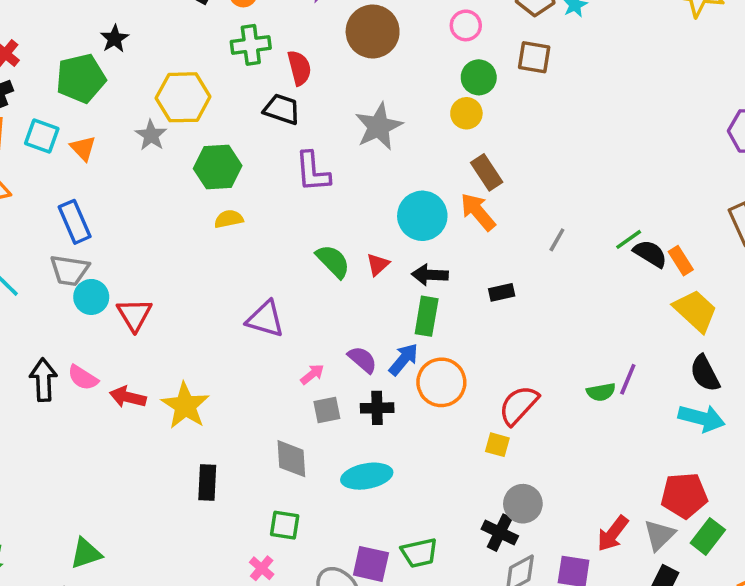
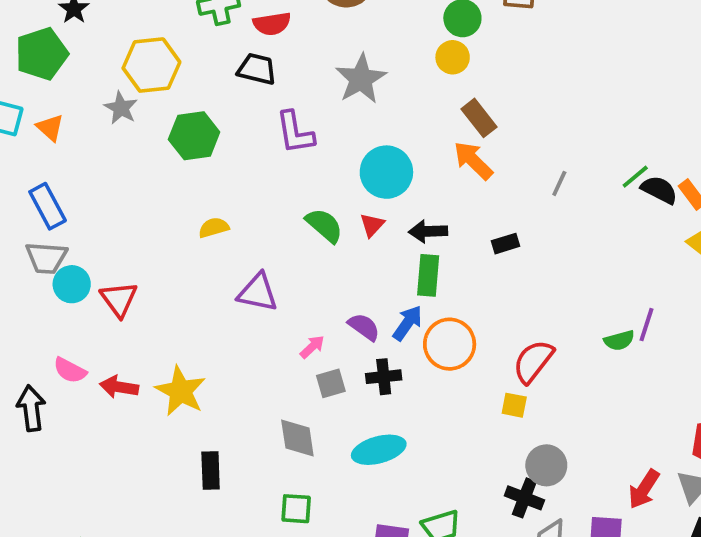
red semicircle: (299, 68) -> (272, 24), turned 100
cyan circle: (422, 216) -> (386, 172), moved
yellow semicircle: (229, 219) -> (214, 228), moved
black arrow: (43, 380) -> (31, 408), moved

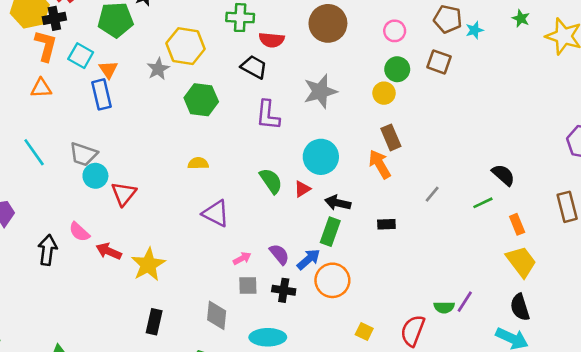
black semicircle: (659, 190) -> (503, 175), moved
blue rectangle: (48, 206) -> (101, 94), moved
red semicircle: (533, 361) -> (413, 331), moved, turned -32

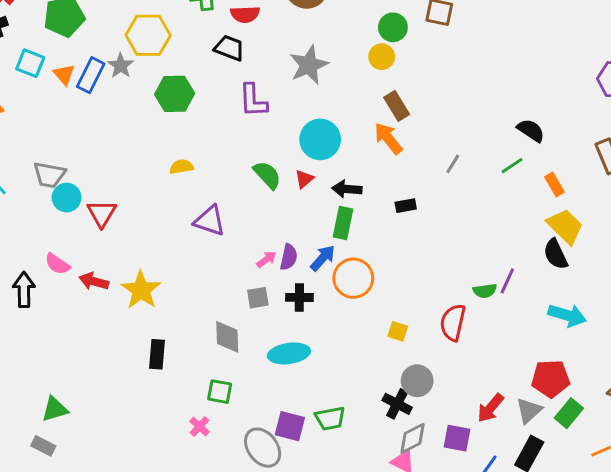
blue rectangle: (101, 94) -> (91, 75), moved, turned 48
purple semicircle: (279, 254) -> (289, 257), turned 60
pink arrow: (242, 258) -> (266, 259), moved
black semicircle: (520, 307) -> (556, 254), moved

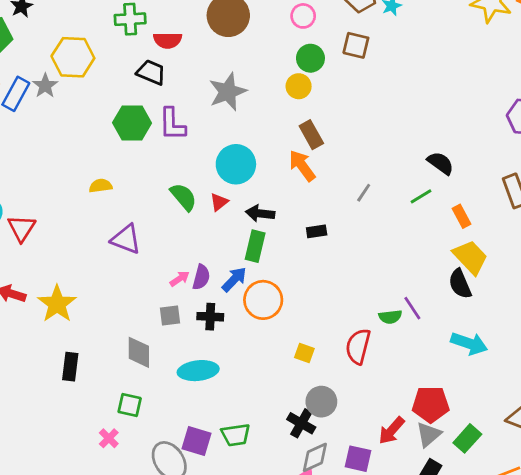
green hexagon: (175, 94) -> (132, 123), moved
purple line: (507, 281) -> (412, 308), turned -60
red pentagon: (551, 379) -> (431, 404), moved

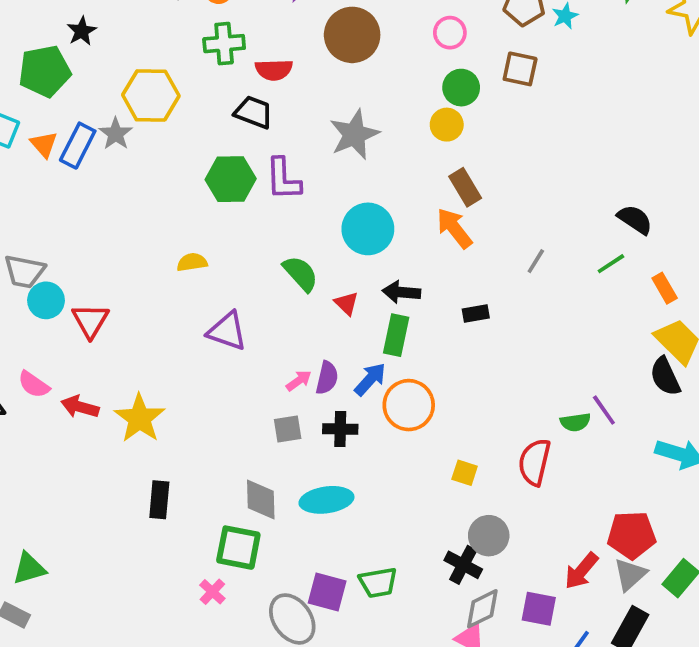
red triangle: (219, 202) -> (347, 303), moved, turned -36
gray diamond: (139, 352) -> (261, 500), moved
green square: (130, 405) -> (238, 548), size x1.4

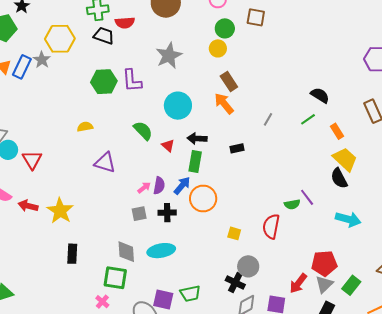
black trapezoid: (254, 112) -> (104, 36), moved

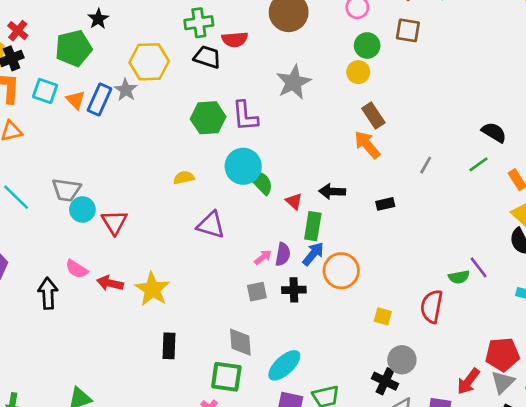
cyan circle: (178, 106) -> (243, 166), moved
green rectangle: (195, 162) -> (313, 226), moved
cyan ellipse: (161, 251) -> (284, 365), moved, turned -32

